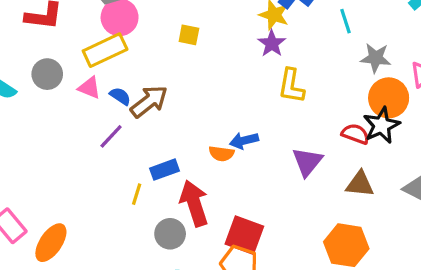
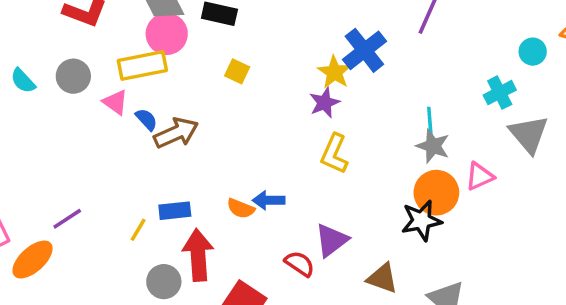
cyan line: (346, 21) -> (430, 121), moved
red semicircle: (355, 134) -> (300, 264), moved
purple line: (111, 136) -> (67, 219), moved

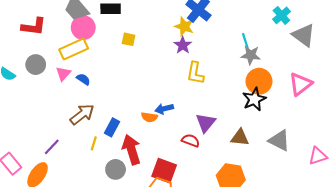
pink triangle: (115, 102) -> (63, 74), turned 49
brown arrow: (176, 133) -> (82, 114), moved
pink triangle: (480, 176) -> (300, 84), moved, size x1.4
blue rectangle: (175, 211) -> (112, 127), turned -42

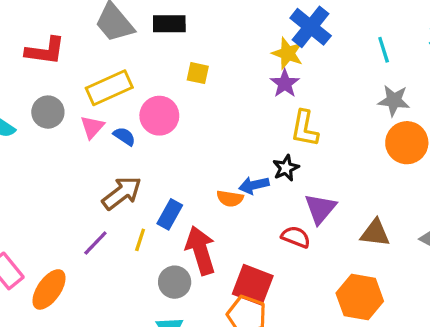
pink circle: (83, 28) -> (159, 116), moved
cyan line: (245, 41) -> (384, 50), moved
black star: (254, 99) -> (286, 168), moved, size x0.7
purple line: (52, 147) -> (95, 243), moved

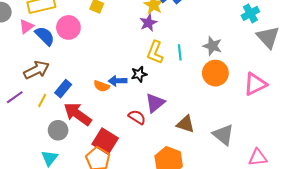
cyan line: (384, 50) -> (180, 52), moved
blue semicircle: (124, 136) -> (45, 36), size x1.5
red arrow: (201, 250) -> (78, 114), turned -48

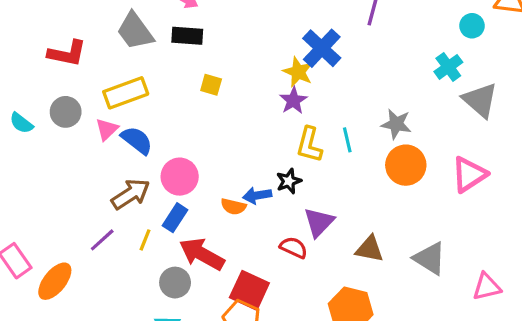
pink circle: (68, 27) -> (180, 177), moved

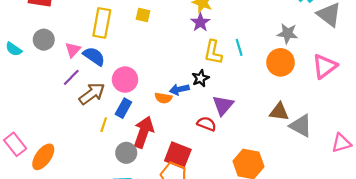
yellow rectangle: (126, 93) -> (102, 23), moved, turned -56
gray star: (396, 124) -> (288, 33), moved
purple line: (102, 240) -> (71, 77), moved
brown triangle: (370, 249) -> (279, 112), moved
red arrow: (202, 254) -> (144, 132), turned 84

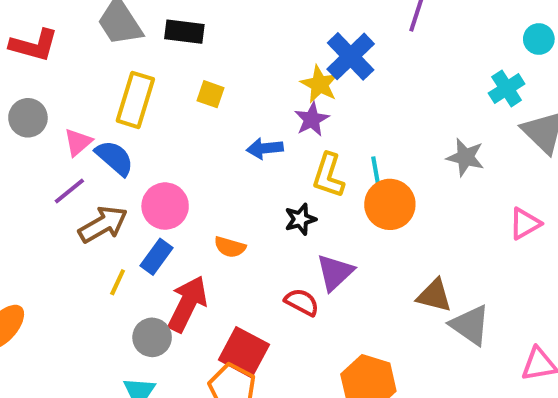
orange circle: (281, 62) -> (390, 204), moved
pink triangle: (325, 66) -> (525, 224), size x0.7
blue arrow: (179, 89) -> (265, 148), moved

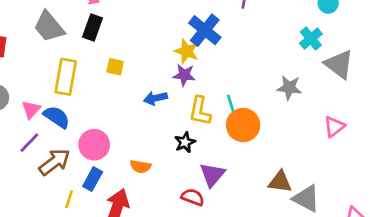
black rectangle: (184, 32) -> (93, 27), turned -70
purple star: (312, 119) -> (184, 75), turned -30

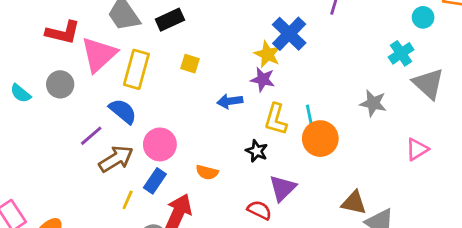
black rectangle: (93, 27) -> (170, 20), turned 40
pink triangle: (31, 110) -> (99, 54), moved, size x1.8
black star: (185, 142) -> (257, 151), turned -30

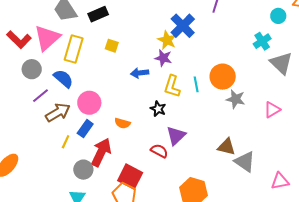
red L-shape: (63, 32) -> (19, 40), moved, turned 30
gray circle: (60, 84) -> (32, 69), moved
gray star: (373, 103) -> (236, 99), moved
orange circle: (320, 139) -> (223, 77), moved

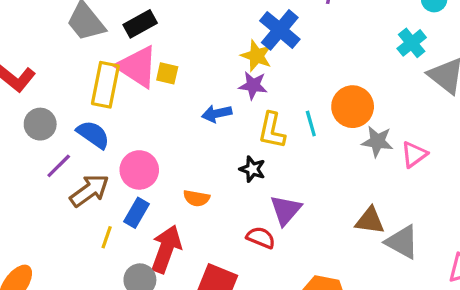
pink triangle: (47, 38) -> (137, 67), moved, turned -40
pink triangle: (272, 110) -> (414, 154), moved

